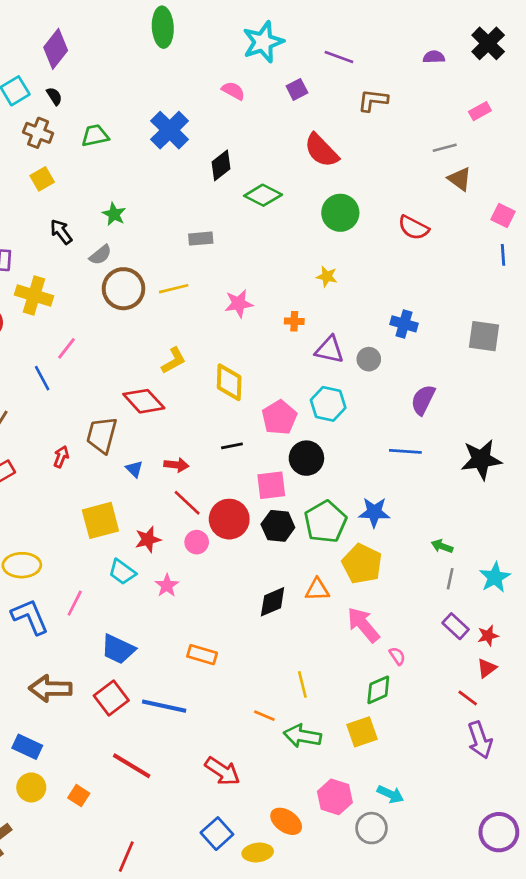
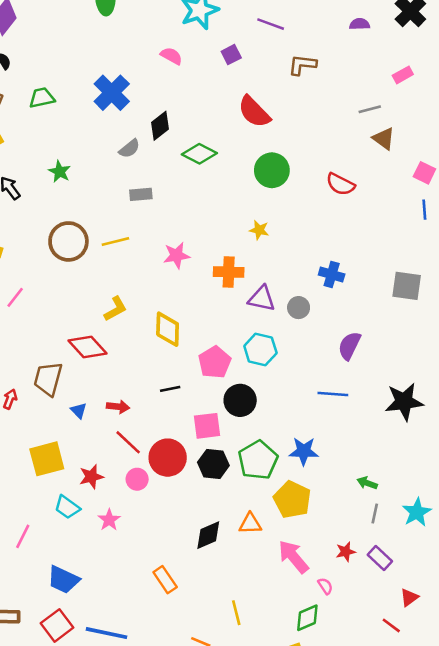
gray semicircle: (100, 255) -> (129, 149), moved
orange cross: (294, 321) -> (229, 272), size x1.6
red star: (488, 636) -> (346, 552), moved
orange rectangle: (202, 655) -> (165, 580), moved, turned 40

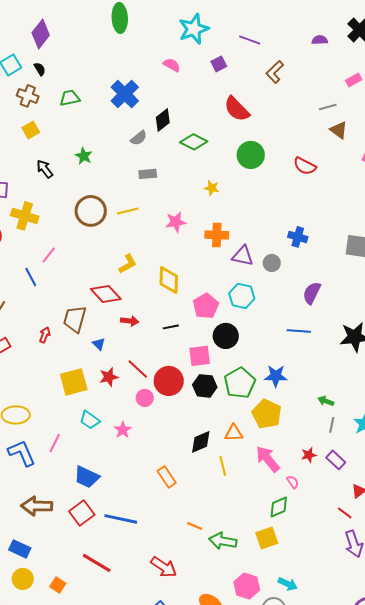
brown L-shape: (302, 65) -> (275, 72), turned -50
yellow star: (259, 230) -> (212, 188), moved
red arrow: (118, 407) -> (130, 321), moved
red star: (91, 477) -> (109, 377), moved
yellow line: (236, 613) -> (223, 466), moved

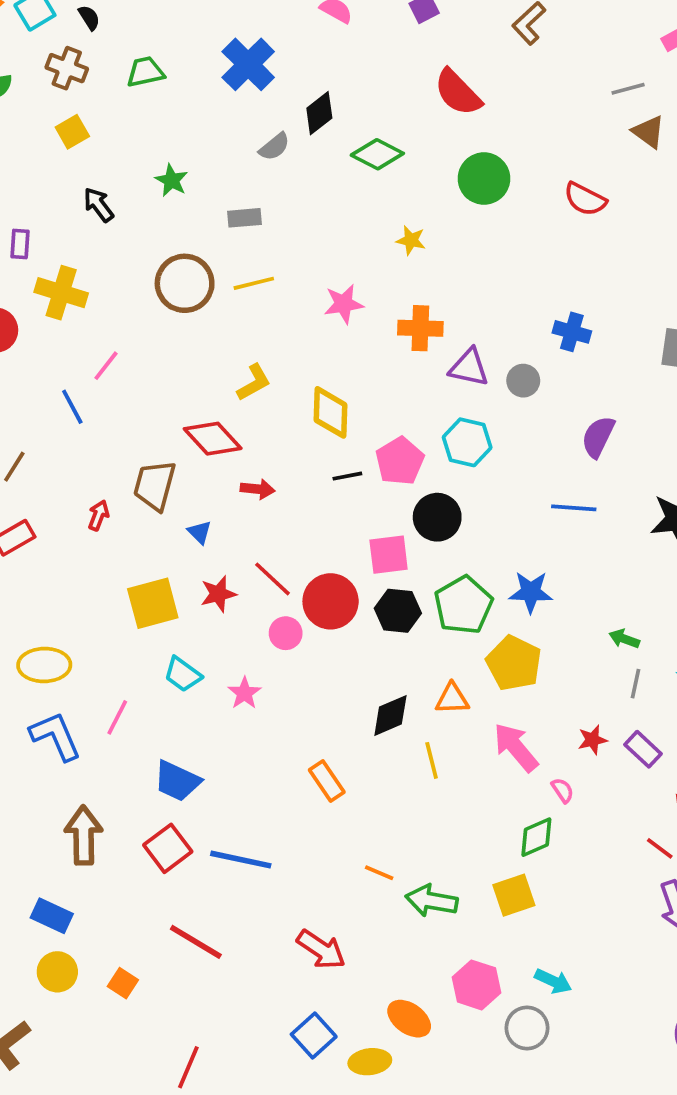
gray rectangle: (148, 174) -> (244, 218), moved
black line: (171, 327) -> (347, 476), moved
brown arrow: (37, 506) -> (84, 835), turned 88

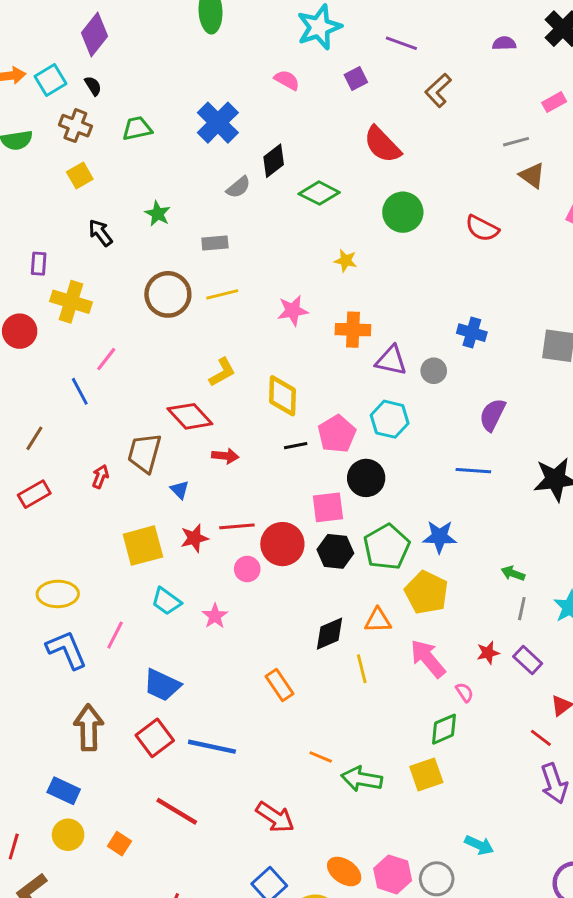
red line: (273, 579) -> (237, 526), turned -48
cyan arrow: (553, 981) -> (479, 845), moved
pink hexagon: (476, 985) -> (393, 874), moved

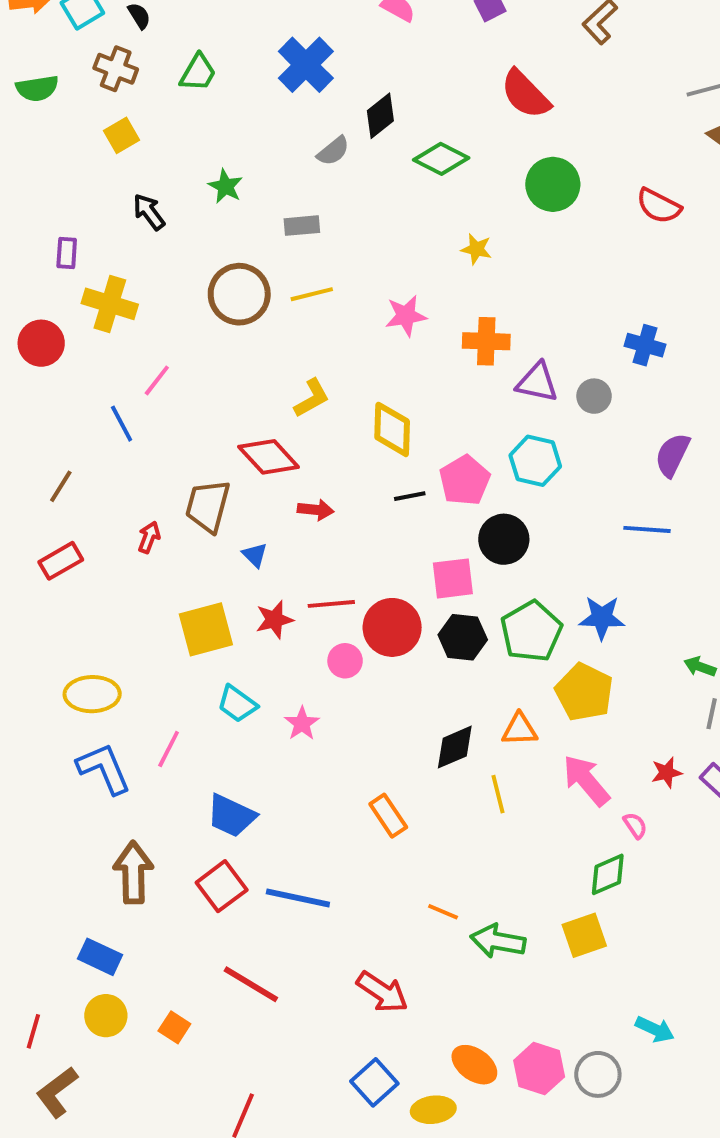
green trapezoid: (137, 128) -> (198, 73), turned 132

